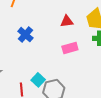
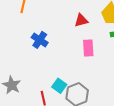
pink rectangle: (70, 48) -> (88, 48), turned -70

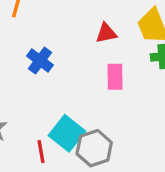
cyan square: (59, 86) -> (67, 133), size x1.5

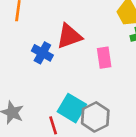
red triangle: (106, 33) -> (69, 36), moved, size x1.5

